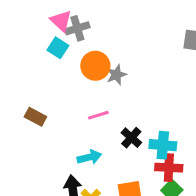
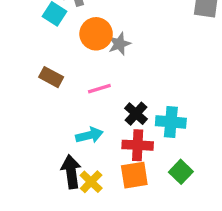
brown rectangle: (35, 117) -> (51, 77), moved
red cross: (169, 168) -> (138, 145), moved

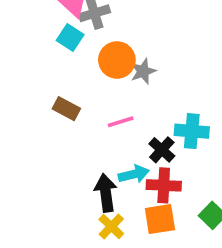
cyan cross: (171, 122) -> (192, 131), moved
cyan arrow: (89, 135) -> (134, 174), moved
black arrow: (71, 172) -> (106, 193), moved

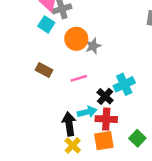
cyan cross: (192, 131) -> (124, 84), turned -30

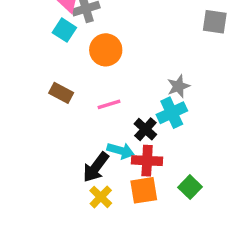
gray star: (93, 46) -> (178, 86), moved
cyan arrow: (87, 112) -> (121, 151), turned 30
black arrow: (69, 124) -> (96, 167), turned -135

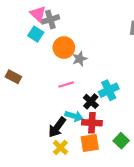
gray star: (178, 86) -> (80, 59), moved
brown rectangle: (61, 93) -> (13, 77), moved

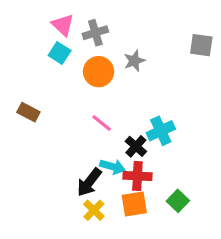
gray cross: (50, 19) -> (95, 33), moved
gray star: (80, 59) -> (134, 61), moved
pink line: (66, 85) -> (102, 123), turned 56

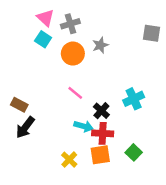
brown rectangle: (28, 112) -> (19, 105), moved
cyan cross: (161, 131) -> (134, 99), moved
black arrow: (89, 182) -> (25, 127), moved

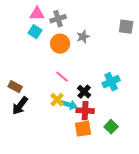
pink triangle: (45, 18) -> (37, 14), turned -42
yellow cross: (69, 160) -> (57, 100), moved

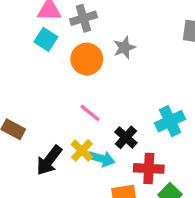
black arrow: (20, 106) -> (49, 160), moved
red cross: (85, 111) -> (149, 168), moved

